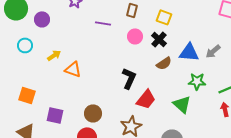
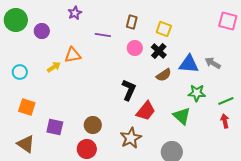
cyan circle: (25, 45) -> (20, 72), moved
gray arrow: (213, 51) -> (213, 63), turned 70
orange triangle: (73, 69) -> (73, 55), moved, turned -30

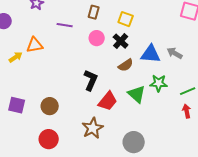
green triangle: (182, 116) -> (137, 94), moved
brown circle: (93, 125) -> (50, 106), moved
purple square: (55, 127) -> (17, 105), moved

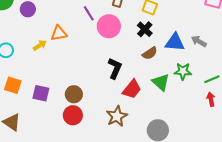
purple line: (65, 25) -> (89, 13), turned 49
pink circle: (97, 38) -> (109, 26), moved, size x1.5
red circle: (49, 139) -> (73, 115), moved

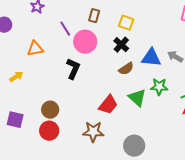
yellow arrow: (40, 45) -> (16, 77), moved
black L-shape: (115, 68) -> (73, 69), moved
purple square: (41, 93) -> (15, 120), moved
brown star: (117, 116) -> (93, 132), turned 30

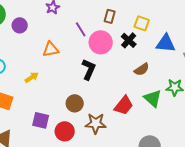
black cross: (121, 45) -> (129, 40), moved
blue triangle: (151, 58) -> (166, 43), moved
brown circle: (50, 110) -> (75, 103), moved
purple square: (15, 120) -> (41, 120), moved
brown star: (93, 132) -> (96, 123), moved

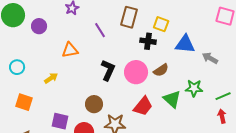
brown rectangle: (110, 16) -> (129, 17), size x1.5
black cross: (129, 40) -> (148, 41), turned -35
pink circle: (101, 42) -> (136, 72), moved

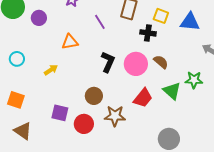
blue triangle: (185, 44) -> (190, 22), moved
brown semicircle: (161, 70) -> (161, 62), turned -105
orange square: (24, 102) -> (16, 100), moved

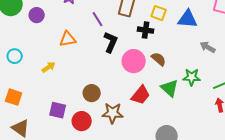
black L-shape: (108, 62) -> (111, 42), moved

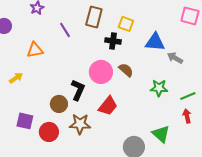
blue triangle: (188, 19) -> (155, 42), moved
black L-shape: (111, 42) -> (78, 90), moved
green triangle: (170, 88) -> (161, 134), moved

